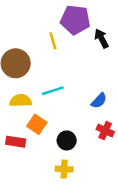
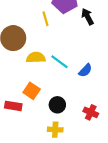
cyan line: (53, 91) -> (59, 62), moved, turned 54
yellow semicircle: (21, 101) -> (36, 57), moved
red cross: (105, 131) -> (91, 112), moved

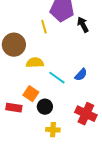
cyan line: (59, 62) -> (57, 78), moved
black circle: (57, 105) -> (45, 107), moved
red cross: (91, 112) -> (86, 114), size x1.5

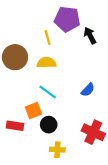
yellow semicircle: (35, 63) -> (46, 63), moved
cyan line: (57, 78) -> (48, 92), moved
orange square: (31, 94) -> (33, 110), turned 35

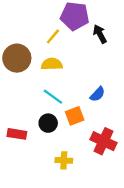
yellow line: (48, 38) -> (53, 36), turned 56
orange square: (33, 110) -> (75, 116), moved
black circle: (49, 125) -> (48, 123), moved

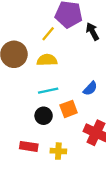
cyan line: (53, 97) -> (48, 91), turned -48
red rectangle: (17, 134) -> (29, 146), moved

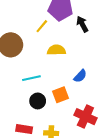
yellow semicircle: (47, 60) -> (56, 50), moved
cyan line: (48, 91) -> (31, 78), moved

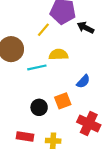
black arrow: (82, 24) -> (85, 28), turned -35
cyan line: (31, 78) -> (37, 67), moved

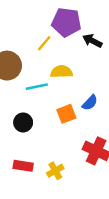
orange square: (63, 101) -> (66, 114), moved
black circle: (39, 107) -> (23, 122), moved
yellow cross: (53, 141) -> (55, 171), turned -32

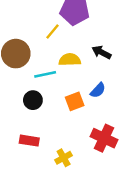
black arrow: (92, 41) -> (102, 52), moved
black circle: (23, 122) -> (33, 100), moved
red rectangle: (23, 166) -> (29, 141), moved

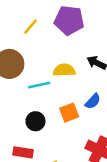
yellow line: (53, 31) -> (30, 27), moved
black circle: (33, 100) -> (35, 121), moved

